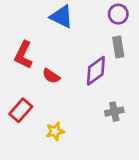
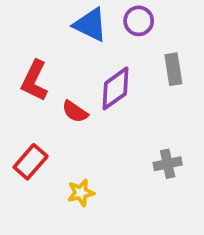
purple circle: (118, 14) -> (139, 21), moved
purple diamond: (96, 71) -> (116, 88), moved

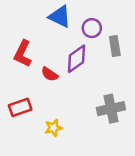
purple circle: (139, 21) -> (92, 28), moved
red rectangle: (31, 162) -> (20, 107), turned 30
gray cross: (168, 164) -> (111, 109), size x1.5

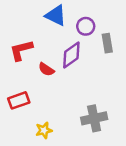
red L-shape: (23, 54) -> (21, 50), turned 50
gray cross: (111, 109) -> (94, 118), moved
yellow star: (53, 128) -> (44, 130), moved

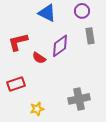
purple circle: (86, 26) -> (82, 11), moved

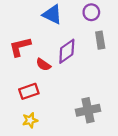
red rectangle: (16, 84) -> (29, 91), moved
yellow star: (37, 109) -> (30, 120), moved

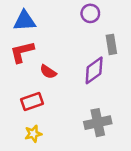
purple circle: (91, 12) -> (90, 13), moved
blue triangle: (52, 14) -> (25, 21), moved, turned -30
purple diamond: (67, 51) -> (94, 70), moved

